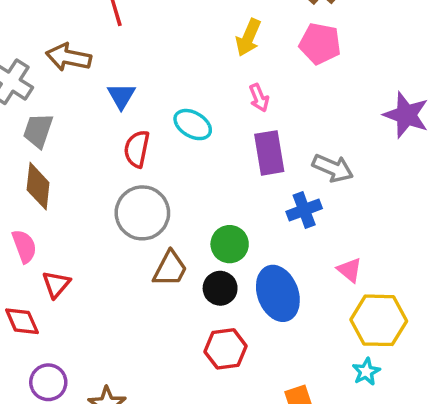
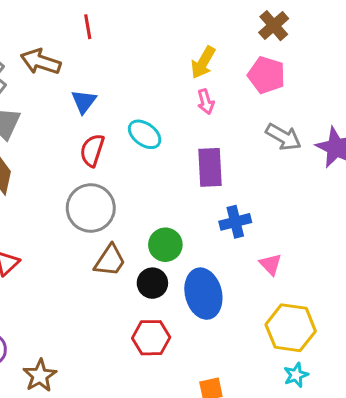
pink arrow: (259, 98) -> (206, 102), moved
gray arrow: (333, 168) -> (283, 137), moved
pink triangle: (350, 270) -> (271, 264), moved
cyan star: (366, 372) -> (296, 375), moved

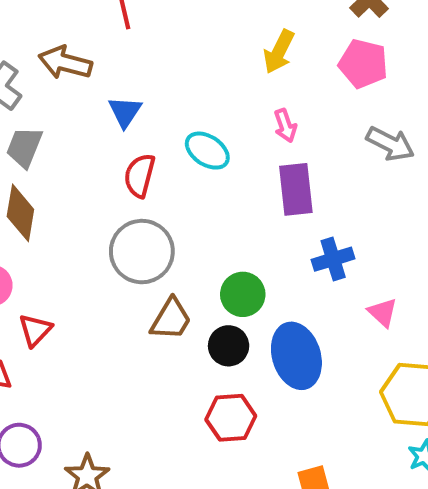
pink arrow: (206, 102) -> (285, 126), moved

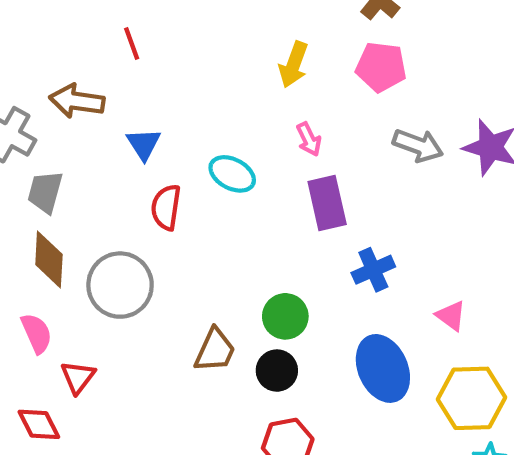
gray circle: (142, 252) -> (120, 285), moved
pink triangle: (383, 312) -> (451, 316), moved
blue ellipse: (296, 356) -> (383, 368), moved

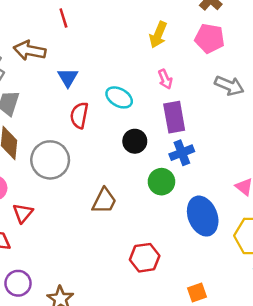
blue cross: (373, 270) -> (182, 153), moved
green circle: (285, 316) -> (161, 182), moved
black circle: (277, 371) -> (135, 141), moved

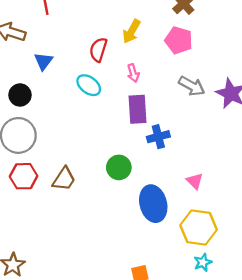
red semicircle: (79, 115) -> (98, 50), moved
black circle: (135, 141) -> (20, 95), moved
blue cross: (182, 153) -> (158, 137), moved
red hexagon: (145, 258) -> (24, 176), moved

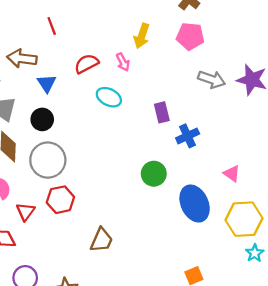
red semicircle: (98, 50) -> (86, 64), moved, turned 55
blue triangle: (43, 61) -> (47, 83), moved
pink arrow: (133, 73) -> (123, 62), moved
purple rectangle: (138, 109) -> (162, 112), size x0.7
brown trapezoid: (64, 179) -> (101, 240), moved

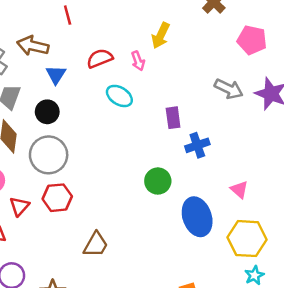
pink pentagon: (190, 36) -> (252, 40), moved

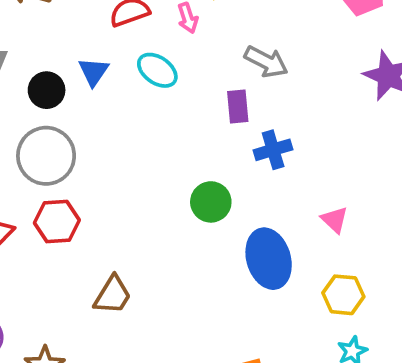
blue triangle: (56, 75) -> (94, 72), moved
gray arrow: (229, 89) -> (266, 62), moved
yellow hexagon: (247, 239) -> (343, 295), size x0.7

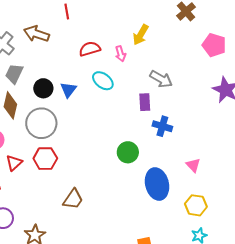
blue triangle: (94, 72) -> (68, 90), moved
blue cross: (273, 150) -> (162, 126), turned 30

